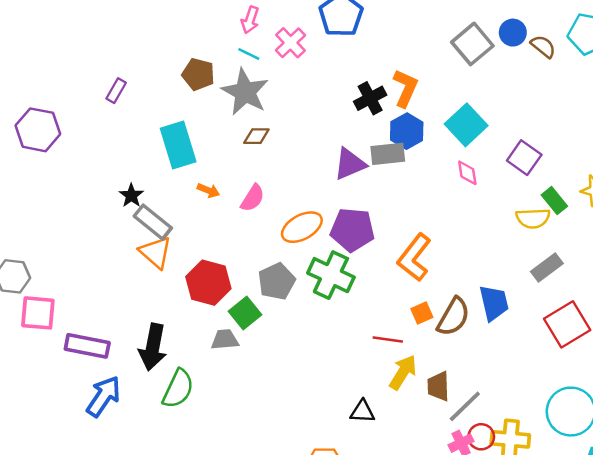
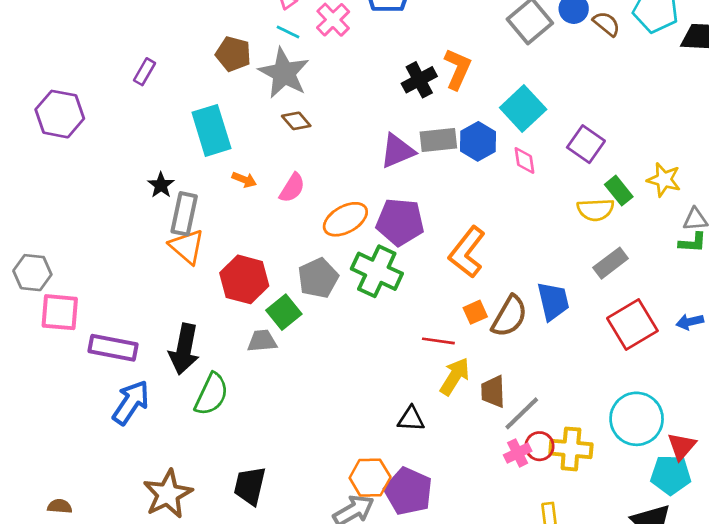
blue hexagon: (407, 131) -> (478, 141), moved
brown diamond: (256, 136) -> (296, 121), turned 48
gray rectangle: (153, 222) -> (184, 214), turned 63

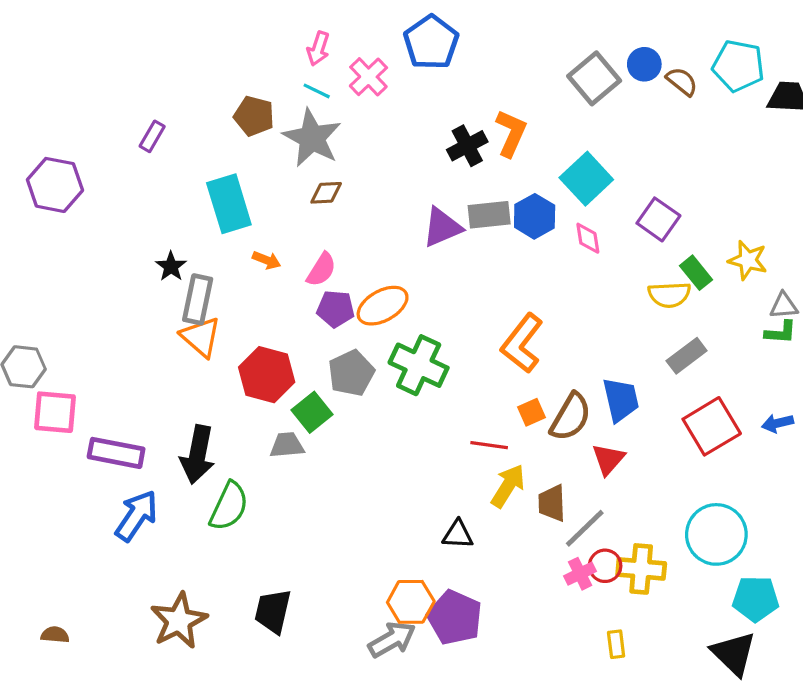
brown diamond: (296, 121) -> (326, 193), turned -52
purple pentagon: (400, 222) -> (336, 309), moved, size x0.7
red triangle: (682, 446) -> (608, 459), moved

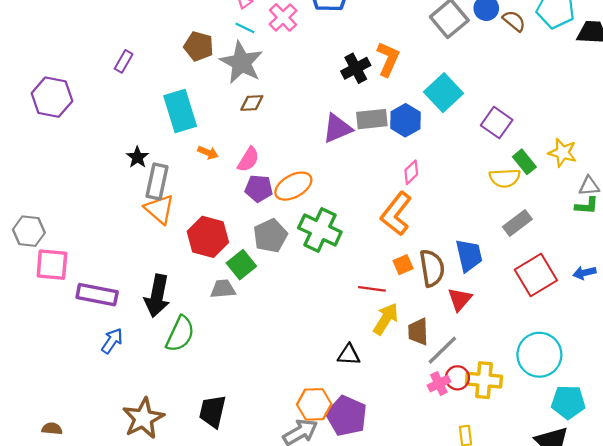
pink diamond: (588, 238) -> (411, 172), moved, turned 55
brown semicircle: (571, 417) -> (432, 268), turned -39
blue arrow: (136, 516) -> (112, 341), size x0.7

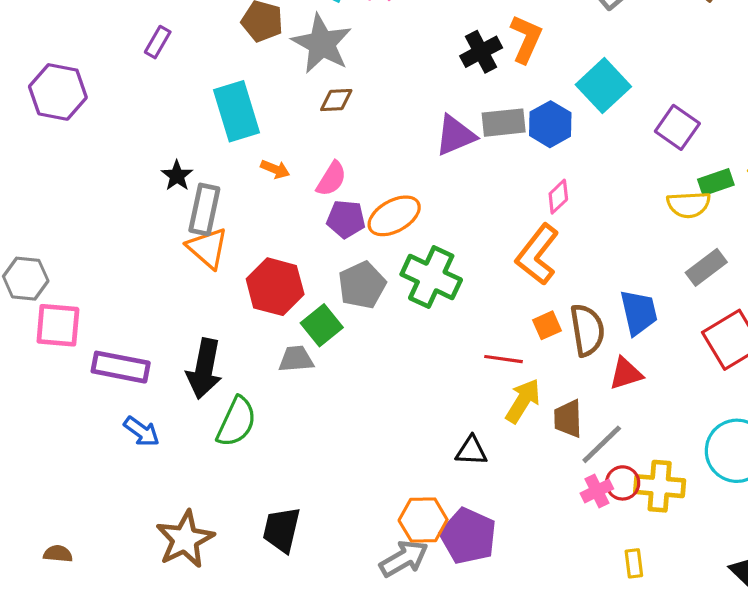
green rectangle: (524, 162) -> (716, 182), turned -70
red triangle: (460, 299) -> (626, 374), turned 32
blue arrow: (112, 341) -> (142, 431), turned 92

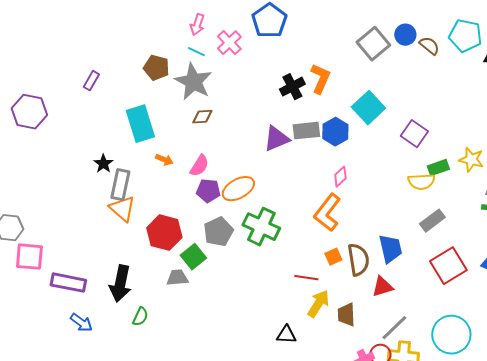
green semicircle: (236, 422) -> (140, 317), size x0.6
gray line: (602, 444) -> (394, 328), moved

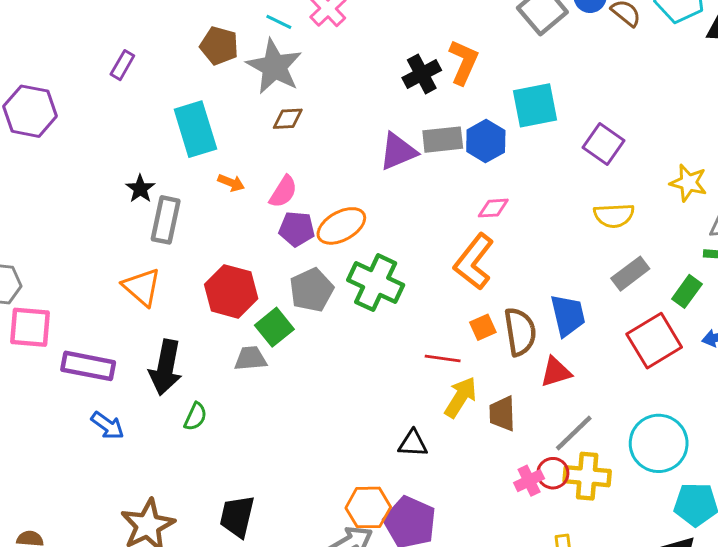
cyan square: (368, 108) -> (535, 105), turned 32
green rectangle: (438, 168) -> (687, 291), moved, turned -35
pink diamond: (340, 177) -> (493, 208), turned 40
orange triangle: (122, 209) -> (142, 287), moved

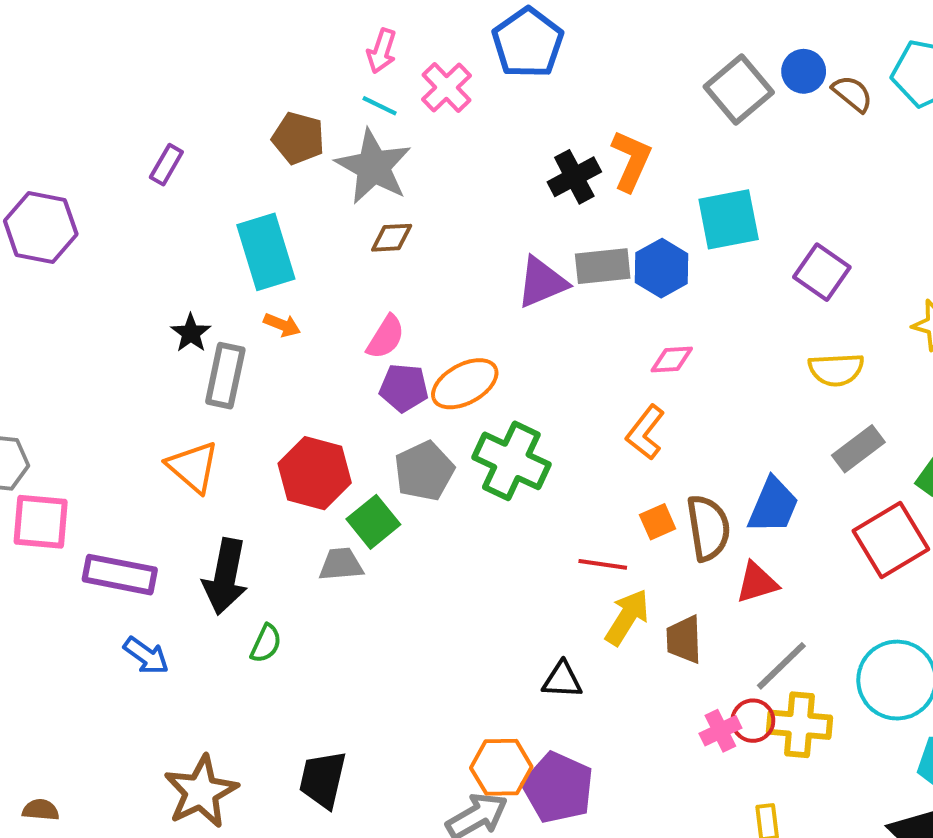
orange arrow: (231, 183) -> (282, 325), moved
orange L-shape: (474, 262) -> (645, 432), size x0.7
blue trapezoid: (568, 315) -> (773, 506), turned 36

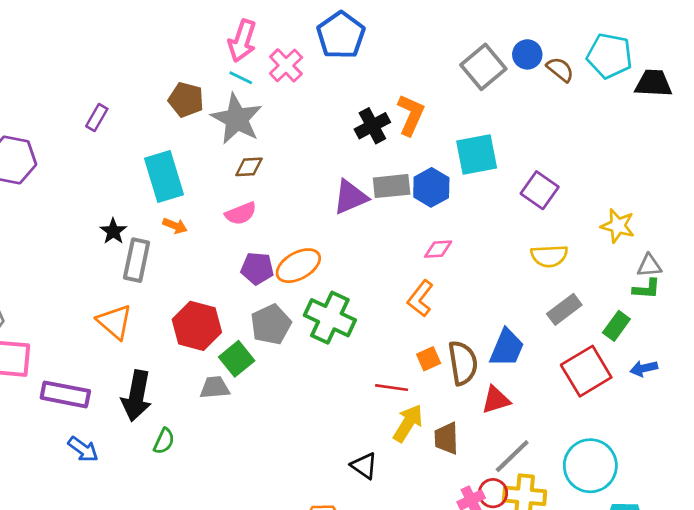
pink arrow: (382, 51) -> (242, 41), size x1.4
pink semicircle: (386, 337) -> (241, 213), moved, turned 36
black triangle: (562, 680) -> (364, 466), turned 32

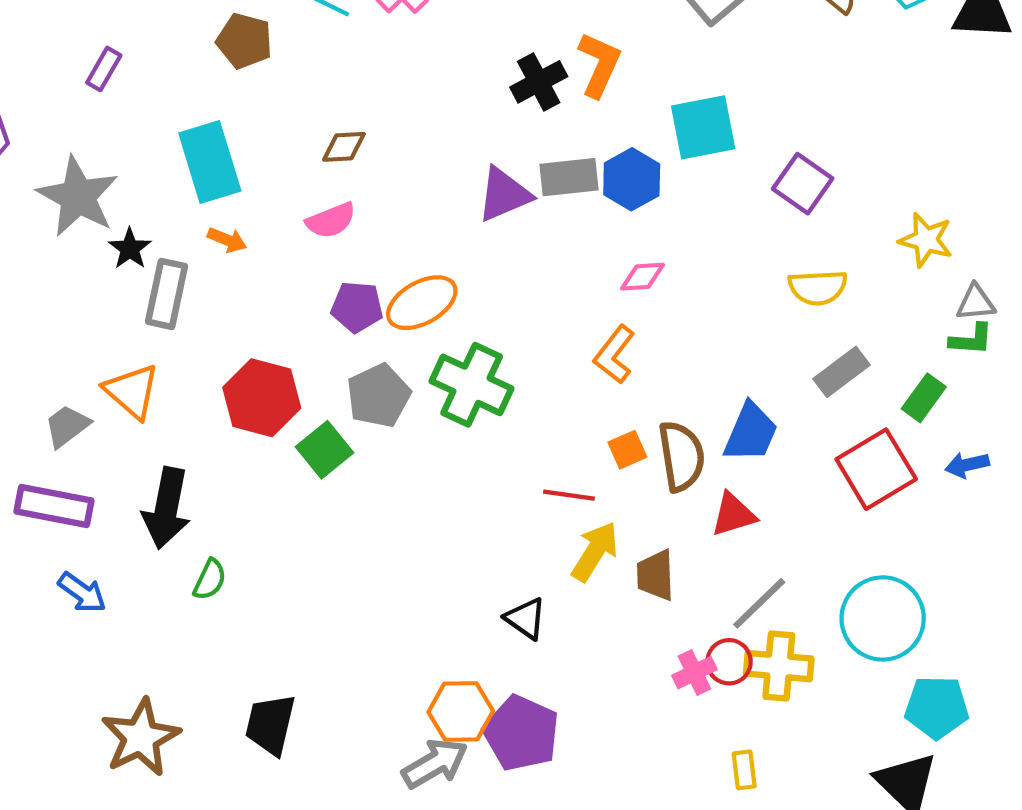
gray star: (237, 119) -> (78, 197), moved
gray trapezoid: (215, 388) -> (67, 426), moved, turned -32

